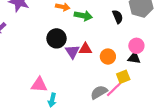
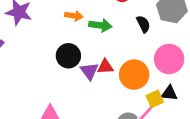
pink circle: (136, 46) -> (169, 59), size x1.5
orange circle: (108, 57) -> (134, 75), size x1.5
black triangle: (134, 58) -> (169, 93), moved

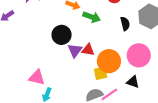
yellow square: (155, 99) -> (101, 73), moved

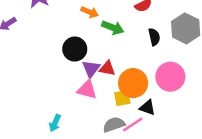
pink triangle: (37, 77) -> (87, 90), moved
black triangle: (133, 82) -> (147, 108), moved

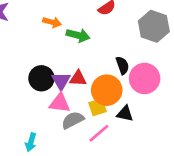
black semicircle: (154, 37) -> (122, 65), moved
black circle: (75, 49) -> (41, 78), moved
pink line: (133, 124) -> (99, 133), moved
gray semicircle: (114, 125) -> (73, 120), moved

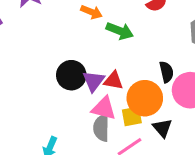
pink triangle: (60, 103) -> (104, 108), moved
black triangle: (125, 114) -> (162, 128), turned 30
gray semicircle: (73, 120) -> (101, 128), turned -70

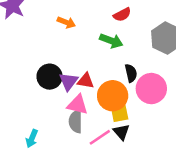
green arrow: (120, 31) -> (111, 41), moved
yellow square: (132, 116) -> (120, 114), moved
black triangle: (162, 128) -> (121, 132), moved

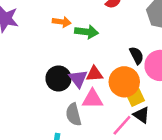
green arrow: (111, 41) -> (86, 32), moved
gray semicircle: (76, 121) -> (74, 114), moved

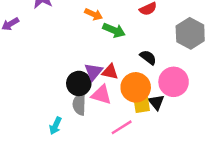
black semicircle: (137, 55) -> (148, 57), moved, turned -42
black circle: (58, 78) -> (79, 83), moved
black triangle: (142, 115) -> (156, 102), moved

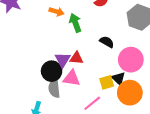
green arrow: (114, 30) -> (75, 23), turned -126
orange circle: (136, 87) -> (130, 93), moved

